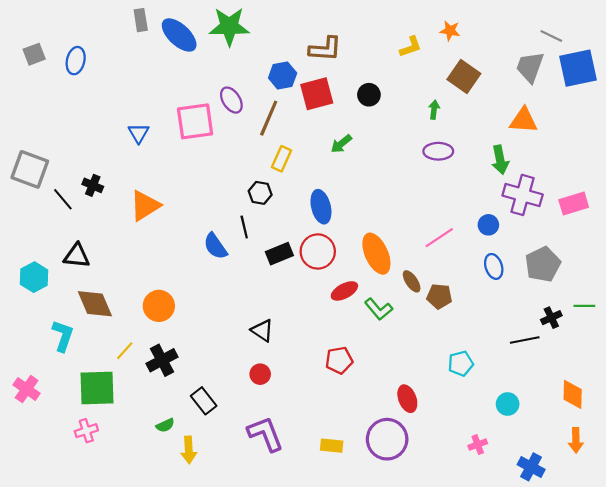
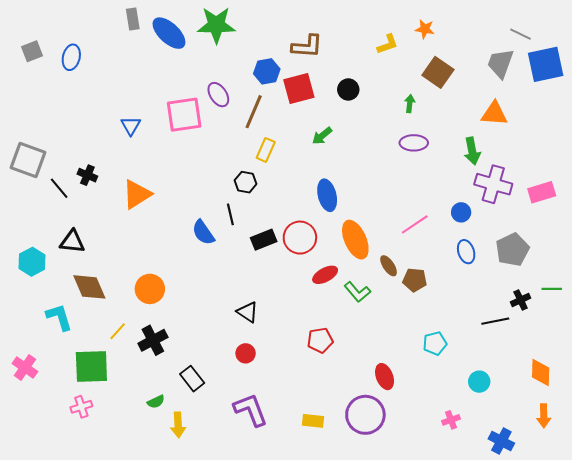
blue ellipse: (321, 207) -> (327, 195), moved
cyan L-shape: (63, 336) -> (59, 317), turned -36

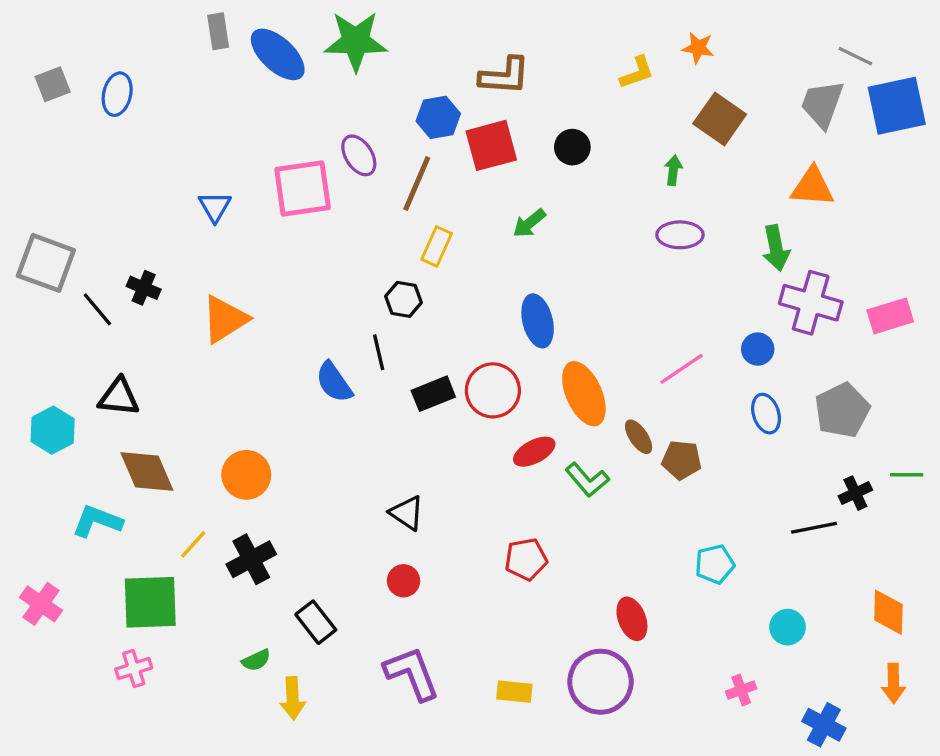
cyan L-shape: (59, 317) -> (97, 521), turned -52

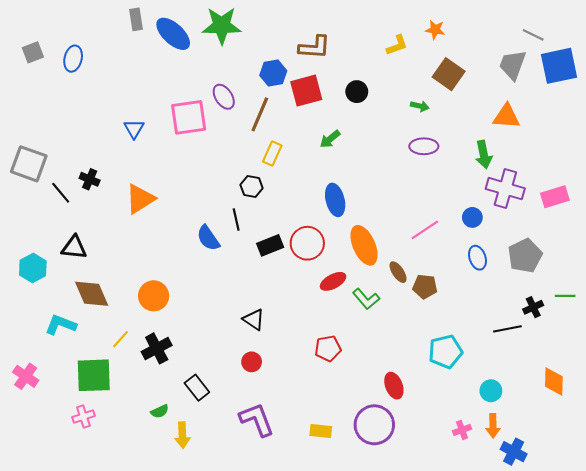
green arrow: (673, 170) -> (420, 106), turned 96
cyan pentagon: (715, 564) -> (446, 352), size x1.4
orange arrow: (893, 683) -> (493, 426), moved

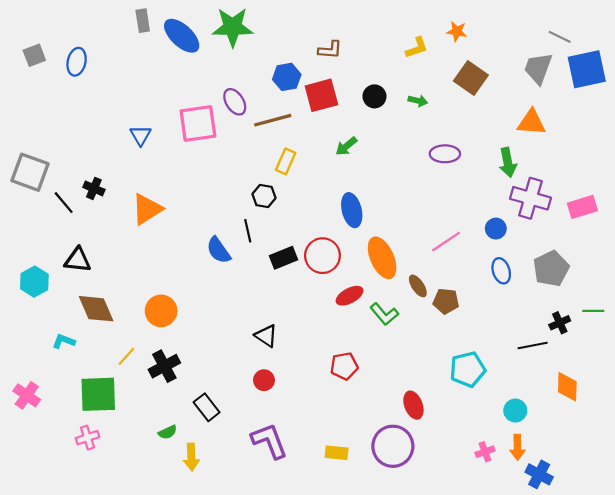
brown L-shape: (314, 47) -> (330, 50), size x0.7
green arrow: (420, 106) -> (418, 101), moved
brown line: (260, 114) -> (273, 120), turned 52
cyan L-shape: (61, 325) -> (64, 341), size x0.7
orange diamond: (554, 381) -> (567, 387), moved

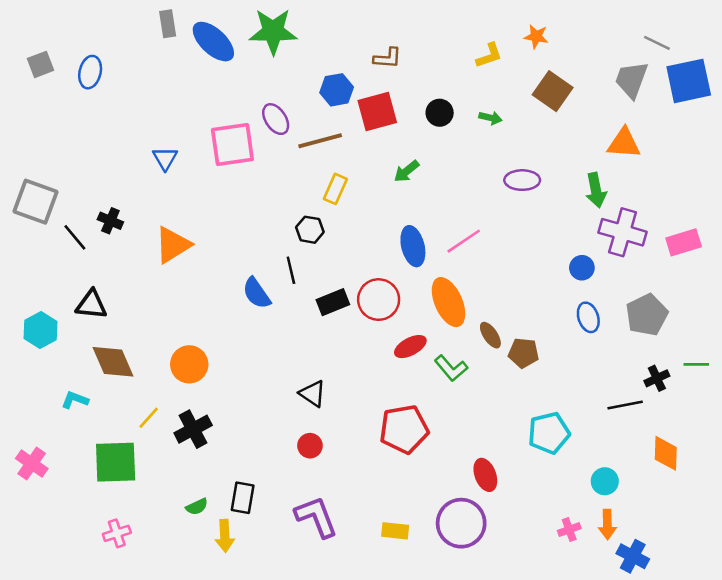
pink line: (446, 242) -> (464, 241), moved
red pentagon: (344, 366) -> (404, 429), size x1.5
black rectangle: (207, 407) -> (243, 498), moved, turned 48
pink cross: (87, 438) -> (117, 533), moved

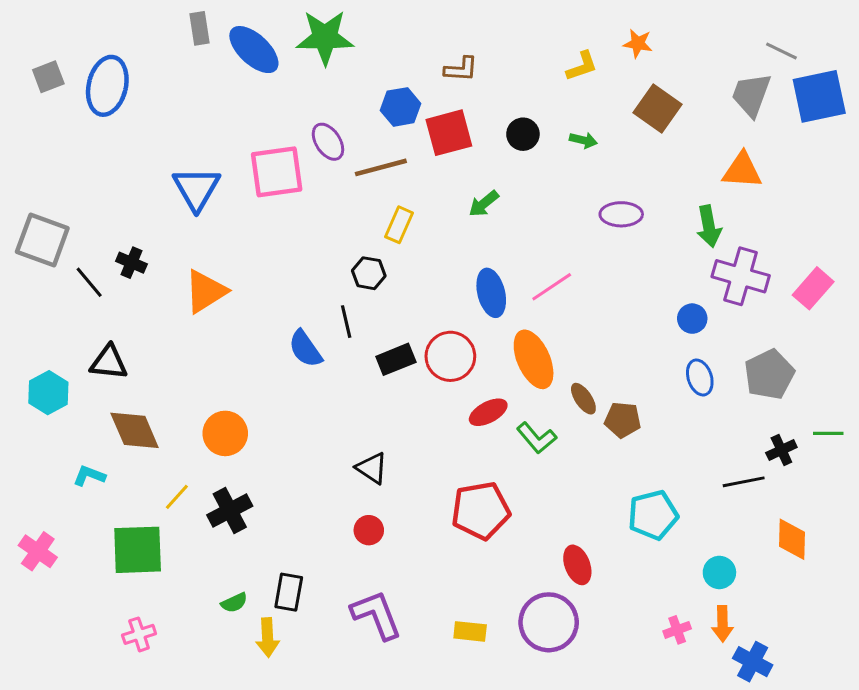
blue ellipse: (90, 72) -> (107, 86), size x1.5
blue triangle: (165, 158) -> (196, 189), size x1.6
pink rectangle: (684, 242) -> (813, 288), turned -32

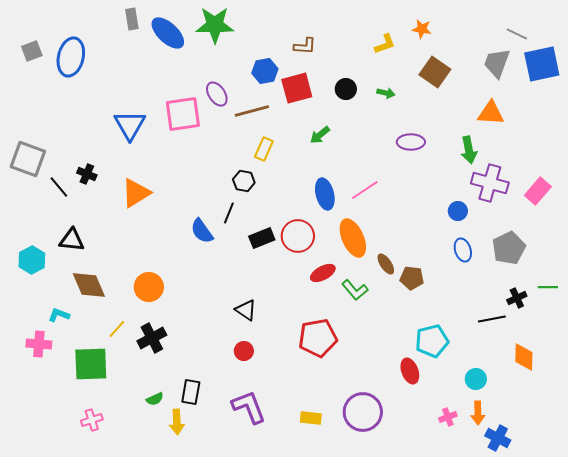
black line: (346, 322) -> (229, 213), turned 35
pink cross: (38, 551) -> (39, 344), moved, turned -30
red ellipse: (577, 565) -> (410, 371), moved

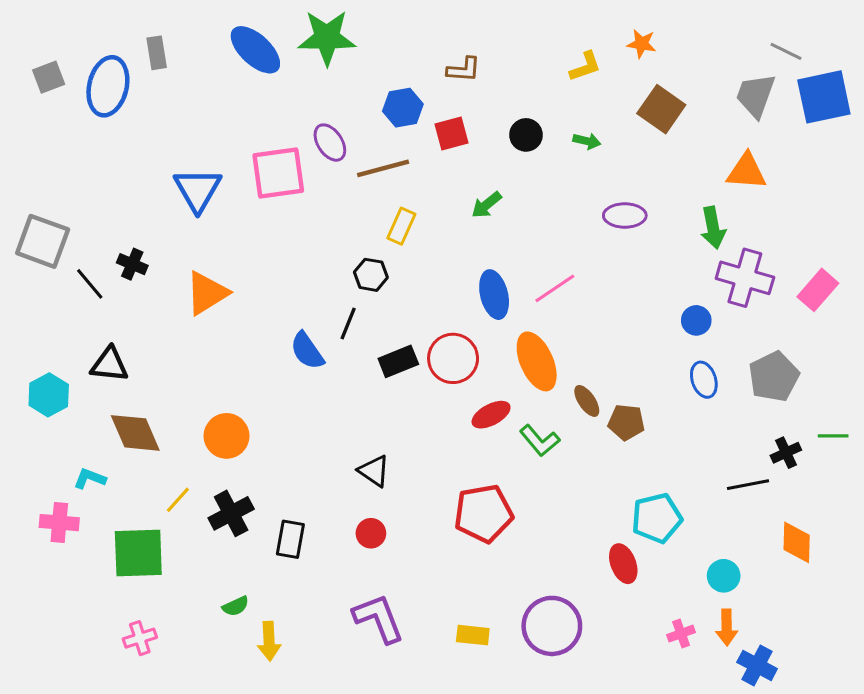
gray rectangle: (132, 19) -> (157, 53), moved
red square: (297, 88) -> (452, 133), size x0.7
black rectangle: (191, 392) -> (290, 539), moved

